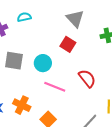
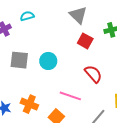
red square: (68, 44) -> (85, 41), moved
pink line: (55, 87) -> (70, 96), moved

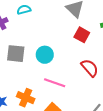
pink line: (70, 96) -> (55, 83), moved

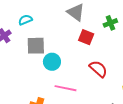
gray square: (16, 54) -> (36, 46), moved

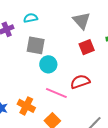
red square: (86, 37) -> (87, 47), turned 35
red semicircle: (98, 69) -> (80, 82), moved, turned -72

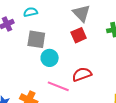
red square: (87, 47) -> (79, 35), moved

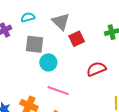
gray triangle: (82, 13) -> (61, 22), moved
red semicircle: (82, 74) -> (96, 69), moved

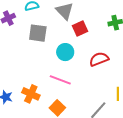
cyan circle: (48, 62) -> (65, 52), moved

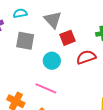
red semicircle: (99, 59) -> (86, 57), moved

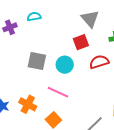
gray triangle: (53, 20) -> (90, 19), moved
gray square: (25, 41) -> (37, 61), moved

